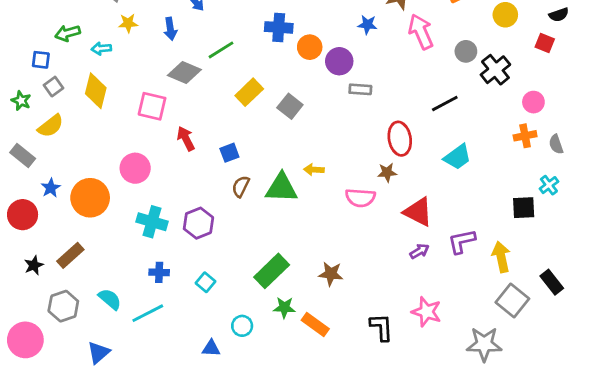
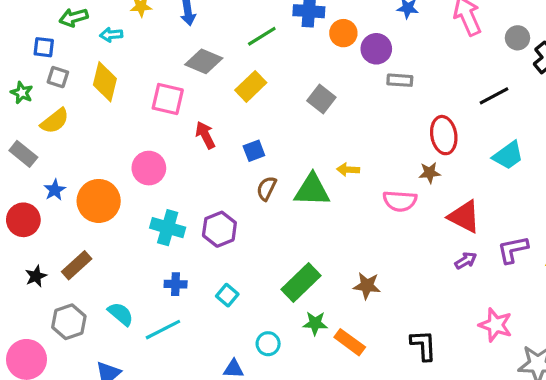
green line: (221, 50) -> (262, 36), moved
gray square: (53, 87) -> (58, 77), turned -36
yellow rectangle: (249, 92) -> (251, 86), moved
pink star: (427, 312) -> (496, 325), moved

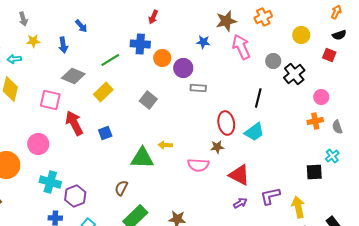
black line: (494, 96) -> (258, 98), turned -48
red arrow: (205, 135) -> (74, 123), size x1.4
cyan trapezoid: (508, 155) -> (254, 132), moved
brown semicircle: (267, 188) -> (121, 188), moved
purple hexagon: (219, 229) -> (75, 196), moved

